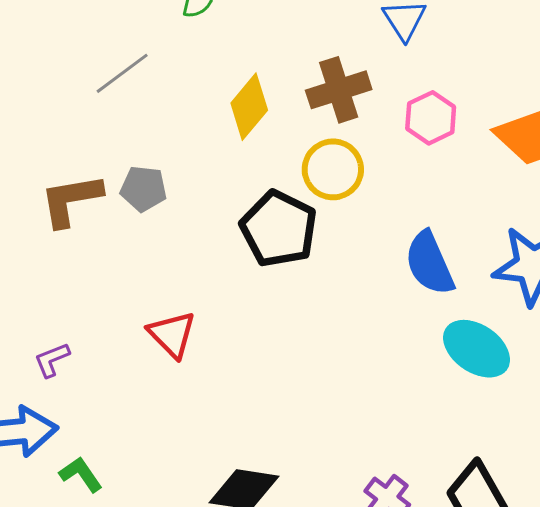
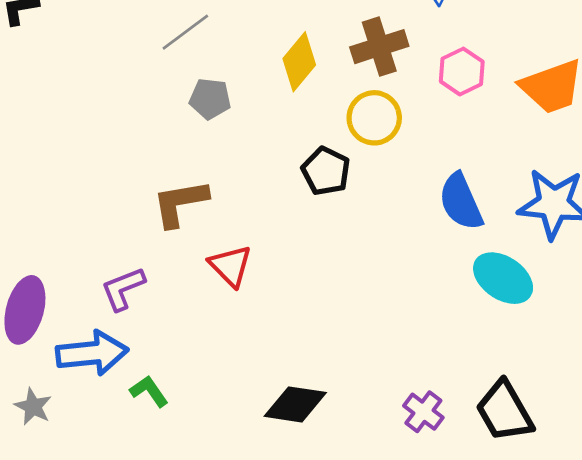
gray pentagon: (144, 189) -> (210, 99), moved
brown L-shape: (71, 200) -> (180, 203), moved
black pentagon: (279, 229) -> (326, 171), size x0.7
purple L-shape: (52, 360) -> (123, 289), size x1.4

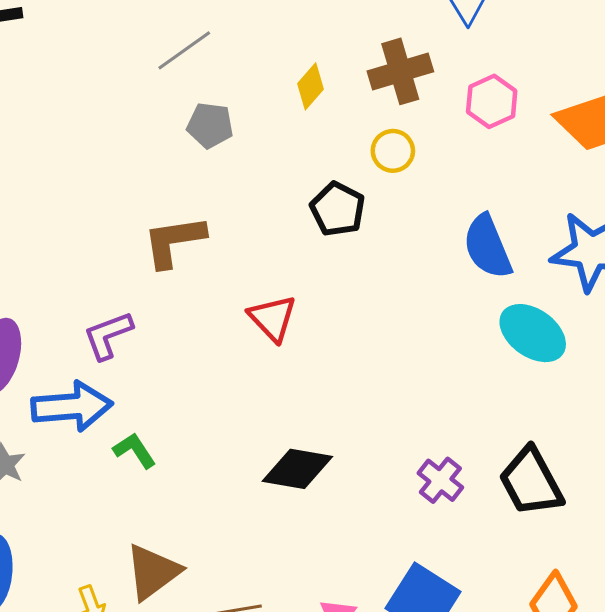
yellow diamond: (299, 62) -> (311, 86), size x0.7
yellow circle: (374, 118) -> (393, 151), size x0.7
red triangle: (230, 266) -> (273, 318), moved

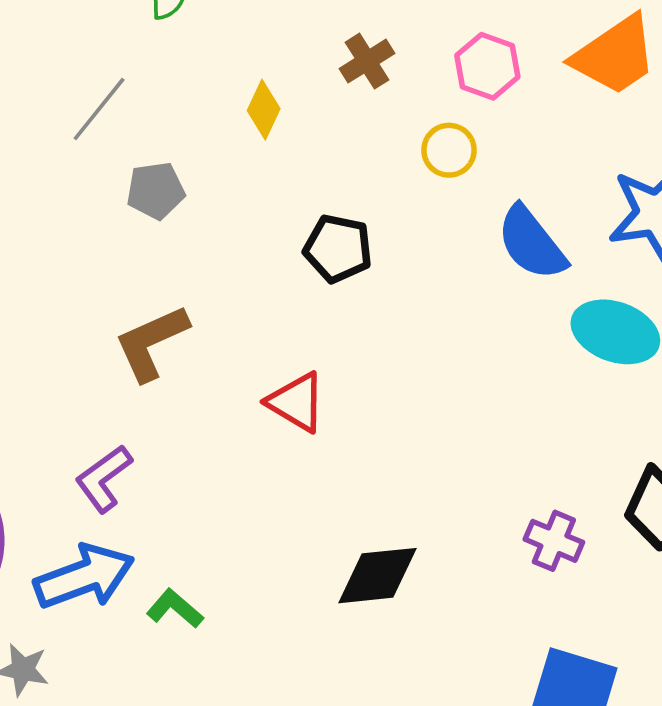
brown cross: (400, 71) -> (367, 61), size x0.7
yellow circle: (393, 151) -> (449, 150), moved

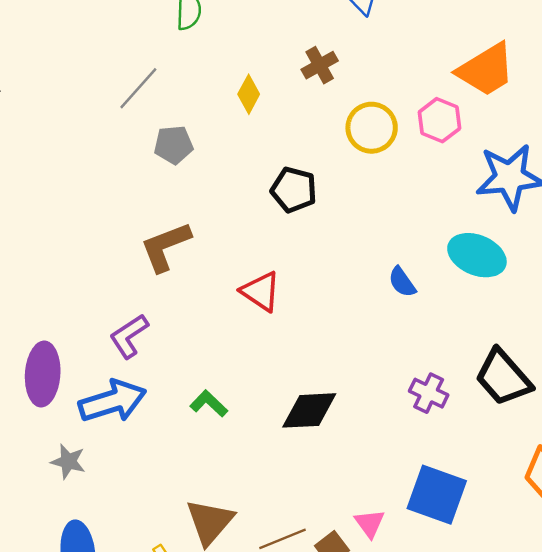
pink hexagon: (487, 66) -> (439, 120), moved
yellow circle: (449, 150) -> (372, 128), size x1.4
blue semicircle: (532, 243) -> (402, 282), moved, size x0.6
green L-shape: (175, 609) -> (209, 404), moved

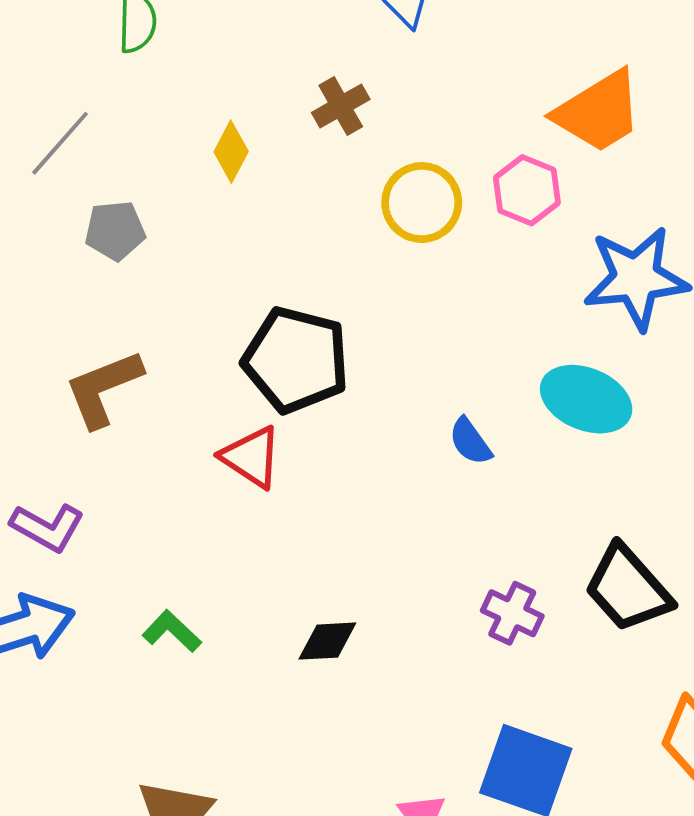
black pentagon: (294, 190) -> (296, 360), moved, size x1.5
purple L-shape: (129, 336) -> (47, 527), turned -117
black diamond: (309, 410) -> (327, 641), size x0.7

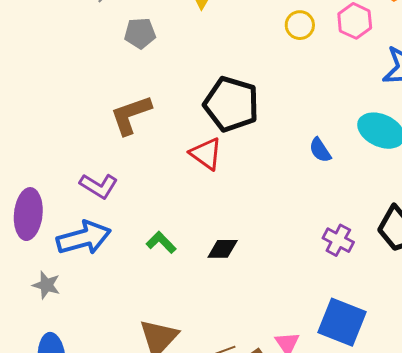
yellow circle: (422, 203) -> (300, 25), size x0.7
black diamond: (327, 641) -> (223, 249), moved

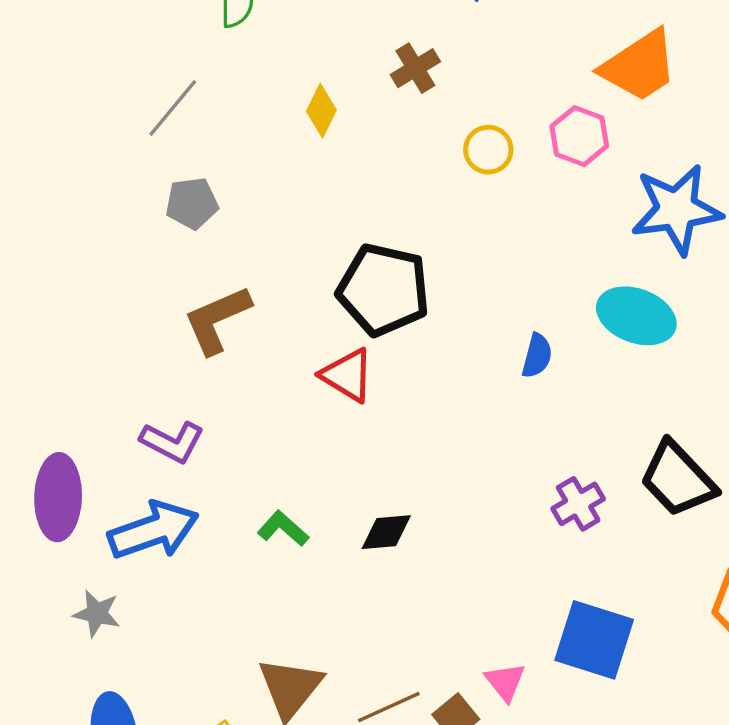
gray pentagon: (140, 33) -> (192, 203), moved
blue semicircle: (320, 150) -> (537, 356), turned -128
purple cross: (338, 240) -> (578, 504), turned 36

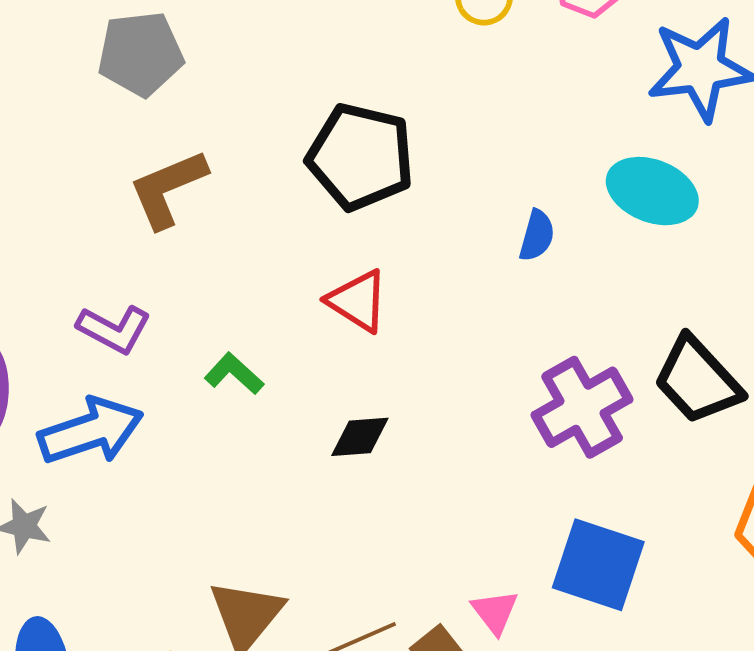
gray pentagon: (192, 203) -> (141, 54), size x1.4
red triangle: (347, 375) -> (358, 301), moved
purple cross: (578, 504) -> (582, 407), size x1.6
green L-shape: (283, 529) -> (234, 374), moved

